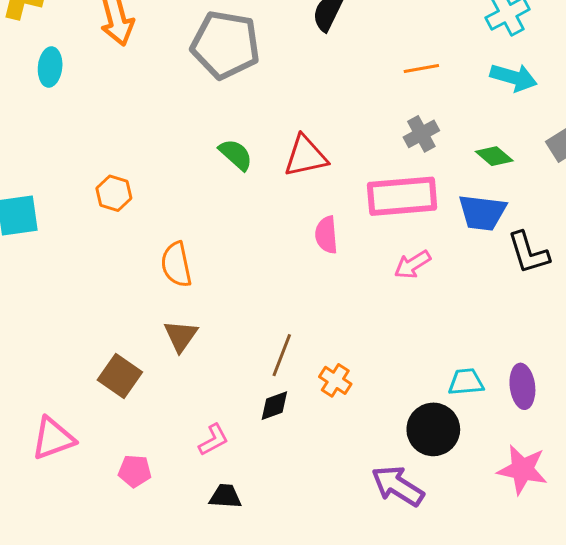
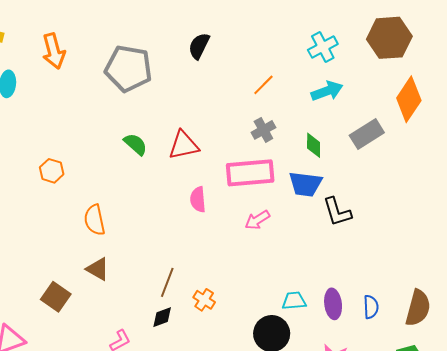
orange line: (421, 68) -> (263, 85), turned -35
cyan arrow: (514, 77) -> (327, 91), turned -36
green diamond: (494, 156) -> (314, 145), turned 50
brown triangle: (181, 336) -> (98, 269), turned -35

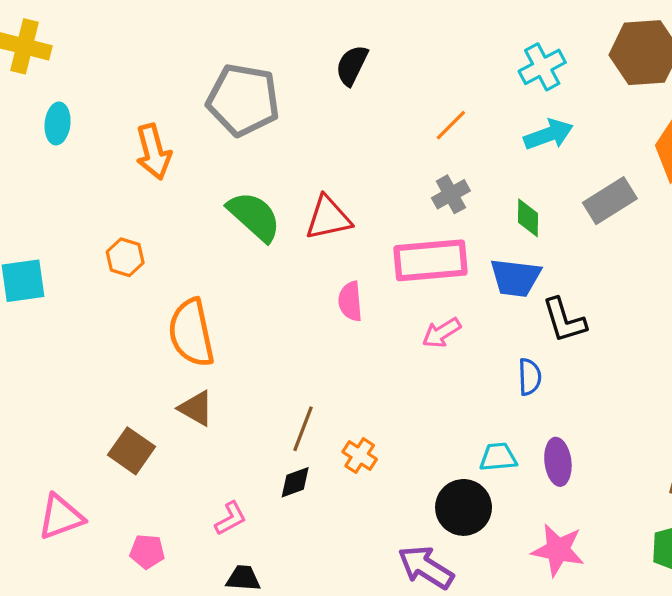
orange arrow: (54, 51) -> (154, 152), moved
green semicircle: (136, 144) -> (254, 216), size x1.5
orange semicircle: (95, 220) -> (191, 333), size x1.4
blue semicircle: (371, 307) -> (530, 377), moved

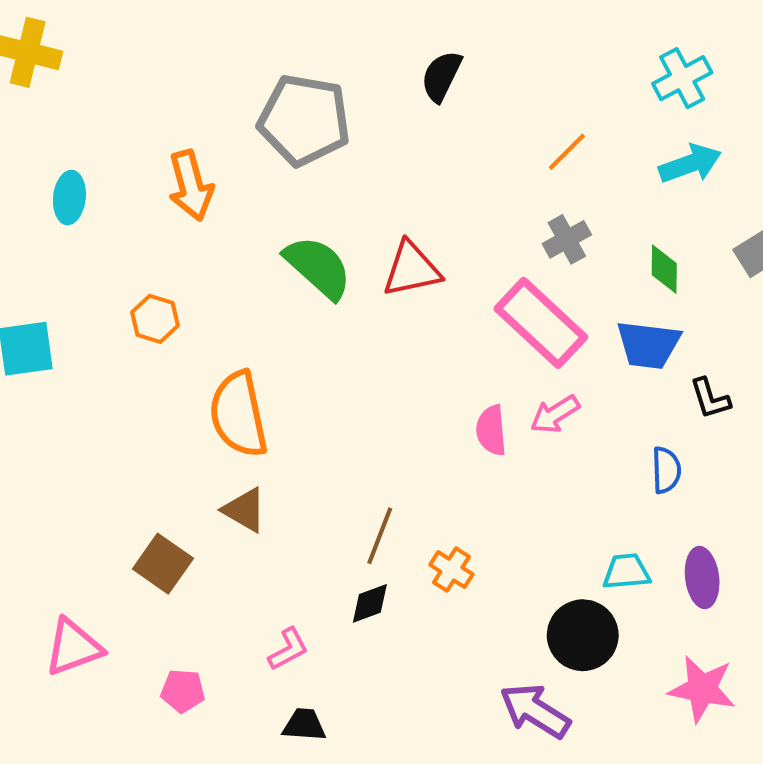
cyan ellipse: (58, 123) -> (69, 198), moved
pink rectangle: (430, 260) -> (541, 323), turned 48
pink semicircle: (350, 301) -> (491, 430), moved
black L-shape: (564, 320) -> (710, 398), size x0.7

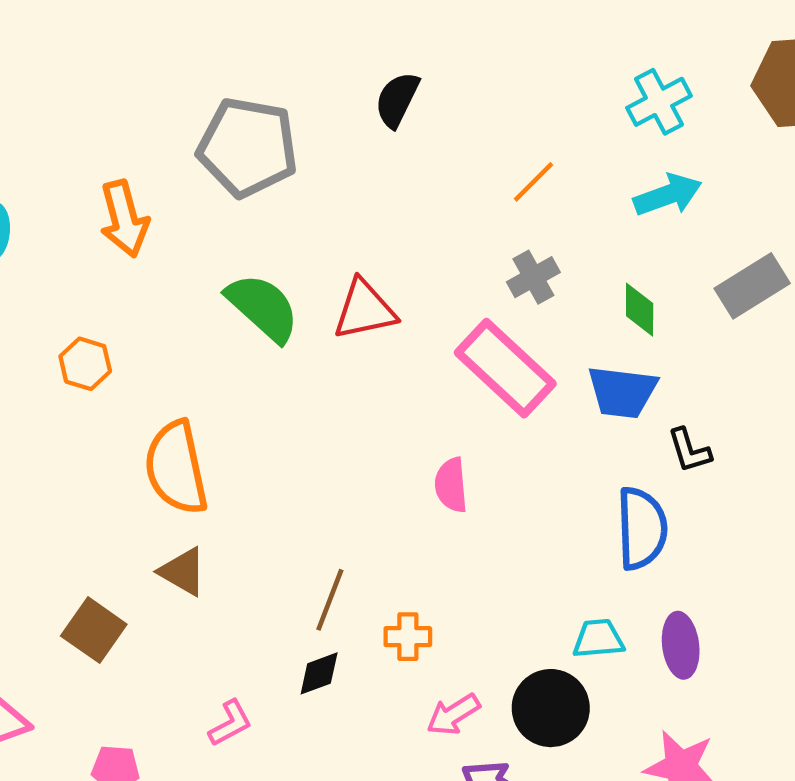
pink arrow: (555, 414) -> (453, 715), moved
blue semicircle: (666, 470) -> (642, 528), size x1.6
orange cross: (451, 570) -> (408, 637), turned -33

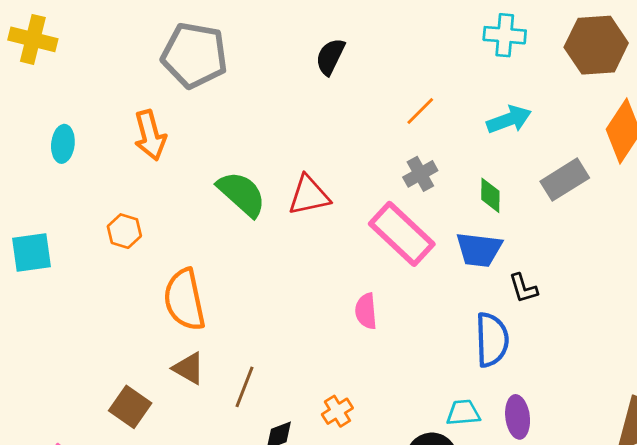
cyan cross: (659, 102) -> (505, 35), moved, turned 33
gray pentagon: (248, 147) -> (194, 55), moved
brown line: (330, 600) -> (244, 387), moved
orange cross: (408, 637) -> (337, 411), turned -32

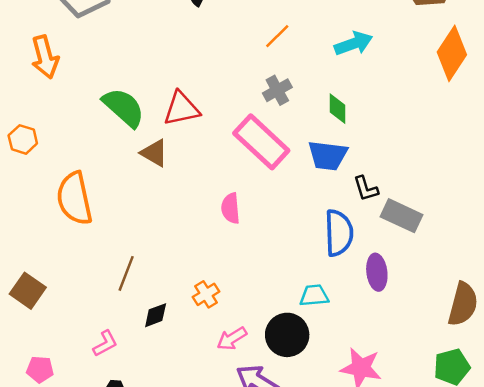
gray rectangle: (565, 180) -> (401, 216), moved, turned 57
brown triangle: (189, 368) -> (154, 153), moved
purple ellipse: (518, 417) -> (377, 272), moved

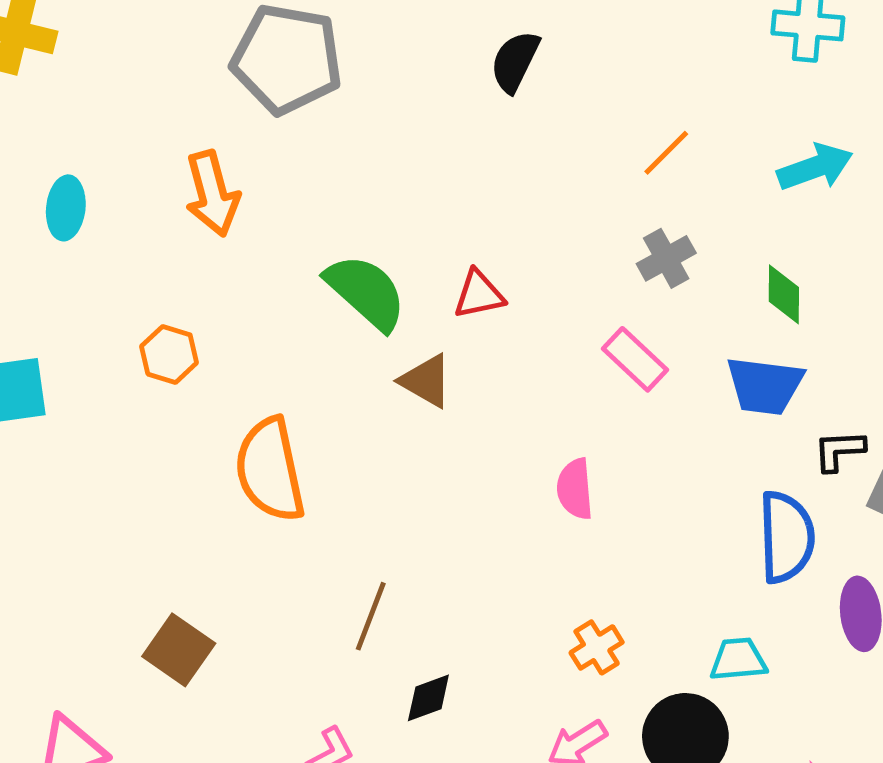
red triangle: (181, 109) -> (479, 294), size x0.7
pink rectangle: (261, 142) -> (635, 359), size x0.6
black L-shape: (366, 189) -> (839, 451), turned 104
orange cross: (206, 294) -> (597, 647), moved

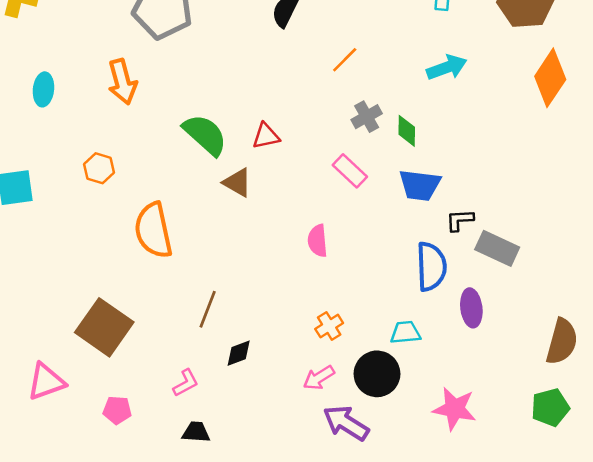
orange line: (666, 153) -> (345, 60), moved
green diamond: (784, 294) -> (407, 131), moved
brown square: (179, 650) -> (104, 327), size x1.5

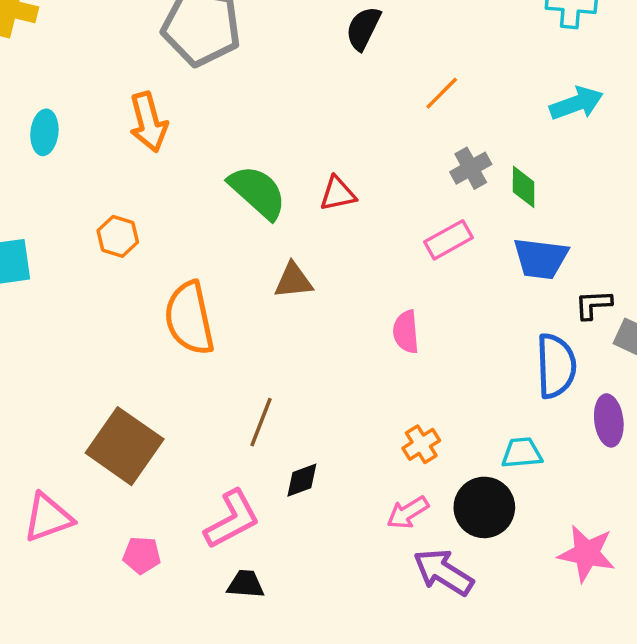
pink rectangle: (350, 171) -> (449, 240), turned -72
brown triangle: (237, 183) -> (293, 281), moved, turned -36
pink L-shape: (186, 383) -> (232, 519), size x1.6

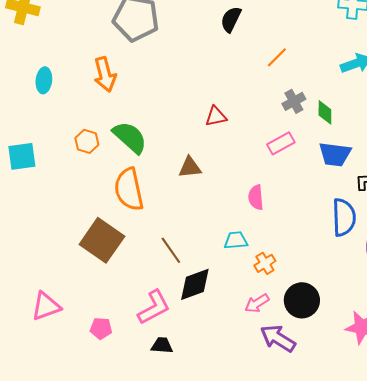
green semicircle: (258, 192) -> (130, 137), moved
brown line: (261, 422) -> (171, 250), turned -56
brown square: (125, 446) -> (102, 240), moved
cyan trapezoid: (522, 453) -> (236, 240), moved
black diamond: (302, 480) -> (195, 284), size x1.6

